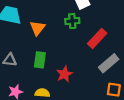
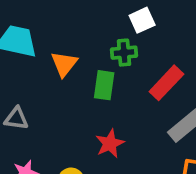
green rectangle: (40, 60) -> (104, 85), moved

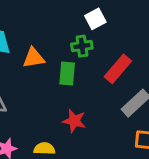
orange triangle: (64, 64) -> (34, 58), turned 45
red star: (110, 144) -> (74, 121), turned -30

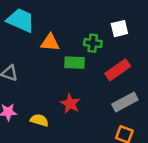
white square: (95, 19) -> (119, 29), moved
green rectangle: (67, 73) -> (75, 63), turned 72

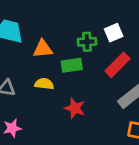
white square: (119, 29) -> (114, 33), moved
yellow semicircle: (39, 120) -> (44, 84), moved

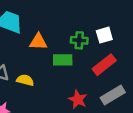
yellow semicircle: (44, 84) -> (25, 80), moved
red star: (75, 108) -> (78, 99), moved

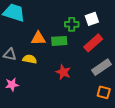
orange triangle: (38, 42) -> (38, 38), moved
red star: (78, 99) -> (63, 72), moved

